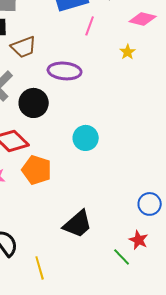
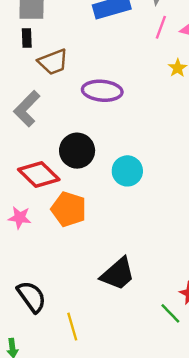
pink line: (90, 26) -> (161, 27), moved
black circle: (34, 103) -> (77, 151), moved

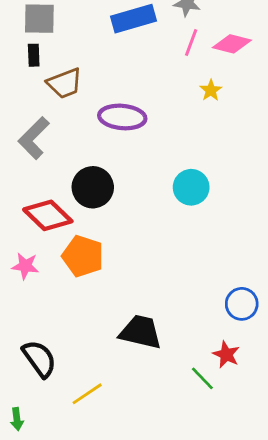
cyan circle: (127, 171) -> (191, 187), moved
black trapezoid: (118, 274) -> (141, 332), turned -126
yellow line: (72, 327) -> (87, 394), turned 72

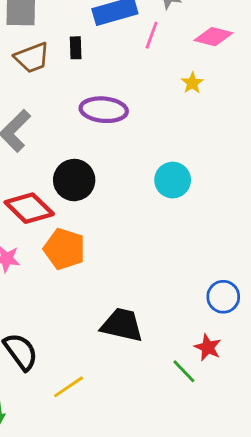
pink line: (191, 43) -> (152, 35), moved
black rectangle: (34, 55) -> (76, 48), moved
brown trapezoid: (65, 83) -> (32, 58), moved

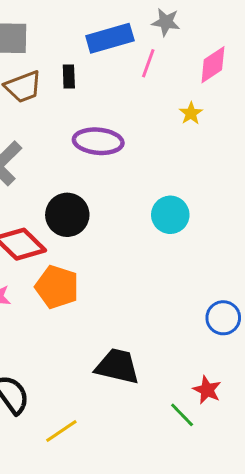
pink diamond: (213, 37) -> (213, 65), turned -48
blue circle: (223, 297) -> (223, 318), moved

